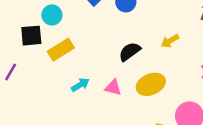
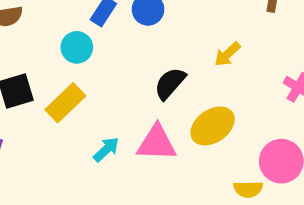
cyan circle: (52, 15) -> (77, 47), moved
pink triangle: (113, 87) -> (157, 143), size x1.5

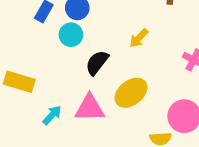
cyan circle: (77, 47) -> (71, 35), moved
yellow rectangle: (65, 103) -> (19, 82), turned 64

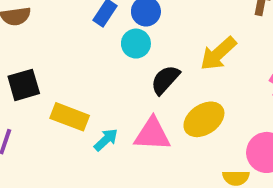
yellow arrow: (139, 38) -> (218, 54), size x1.5
yellow rectangle: (19, 82) -> (70, 117), moved

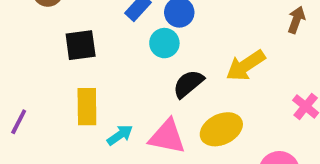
black square: (24, 85) -> (81, 45), moved
yellow rectangle: (70, 117) -> (87, 107), turned 60

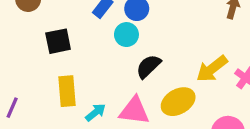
yellow arrow: (246, 65) -> (212, 69), moved

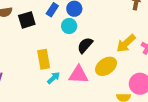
black square: (58, 41) -> (27, 20), moved
yellow rectangle: (67, 91) -> (44, 59), moved

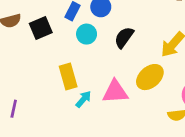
cyan circle: (69, 26) -> (87, 34), moved
black semicircle: (85, 45) -> (124, 38), moved

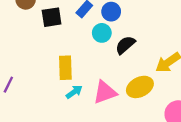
cyan circle: (87, 34) -> (102, 33), moved
pink triangle: (115, 92) -> (105, 92), turned -30

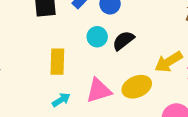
cyan circle: (102, 33) -> (97, 37), moved
cyan arrow: (74, 92) -> (61, 100), moved

